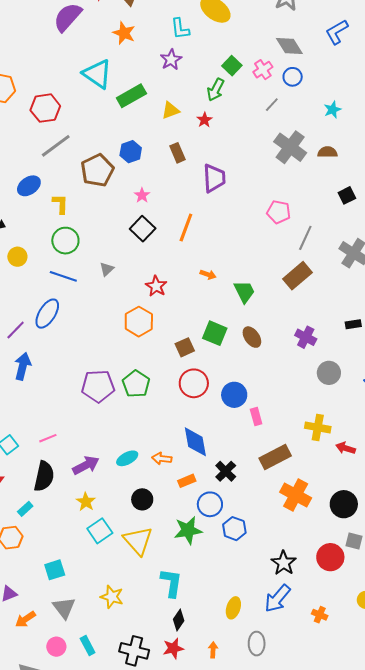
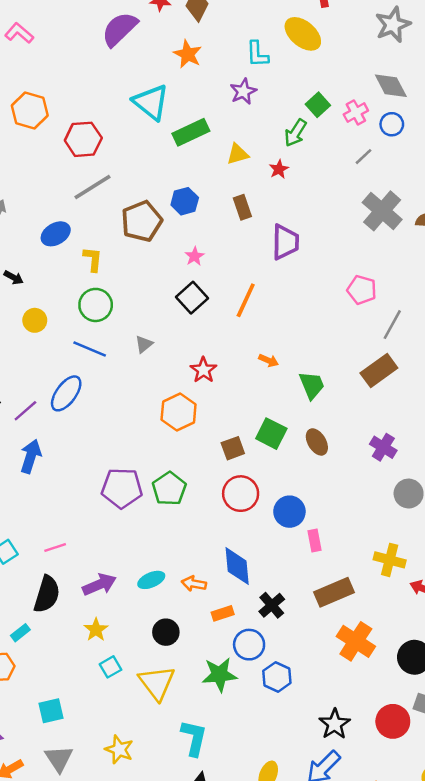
cyan square: (100, 531) -> (110, 667), size x0.7

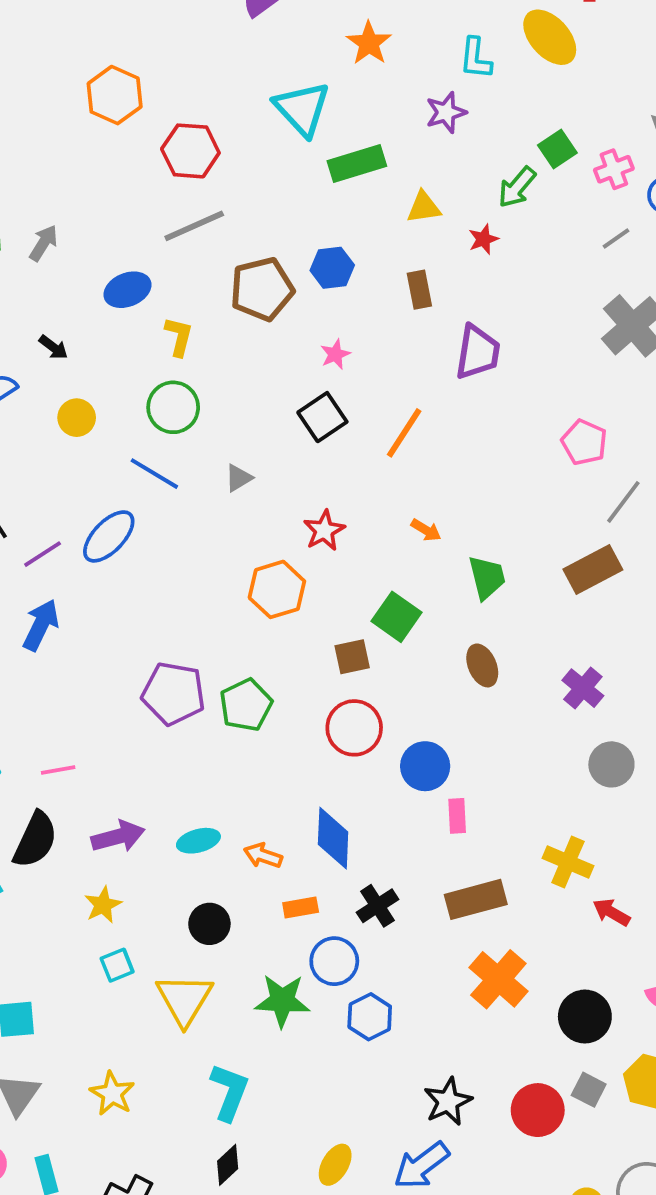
green square: (271, 434) -> (396, 617), moved

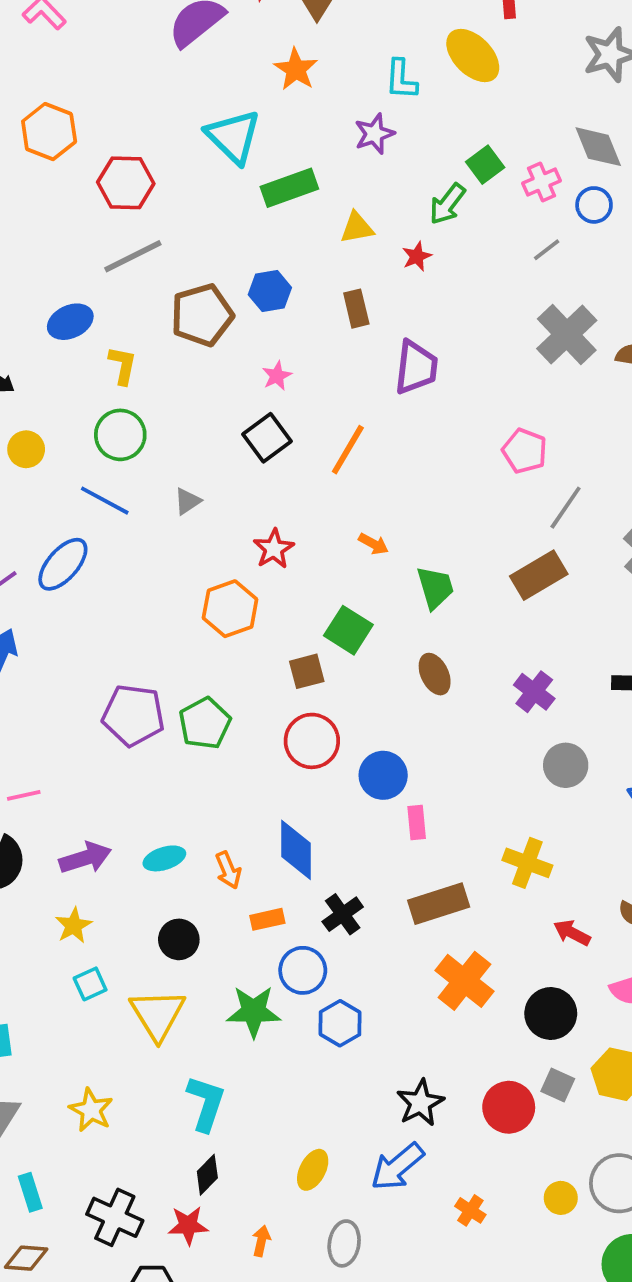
orange arrow: (263, 856) -> (228, 870), turned -129
red arrow: (611, 912) -> (572, 933), moved

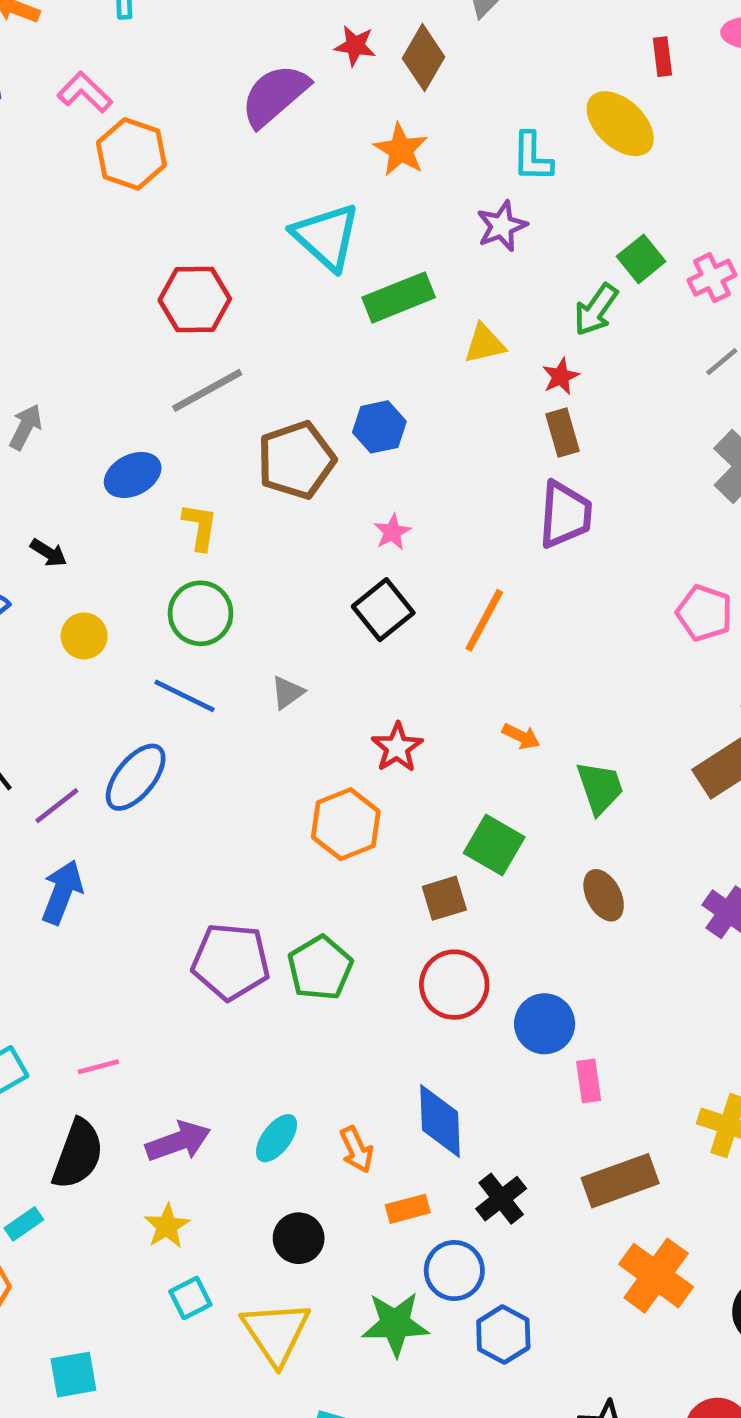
orange hexagon: (49, 132) -> (131, 154), moved
brown rectangle: (356, 309) -> (562, 433), moved
cyan ellipse: (164, 858) -> (277, 1138), turned -33

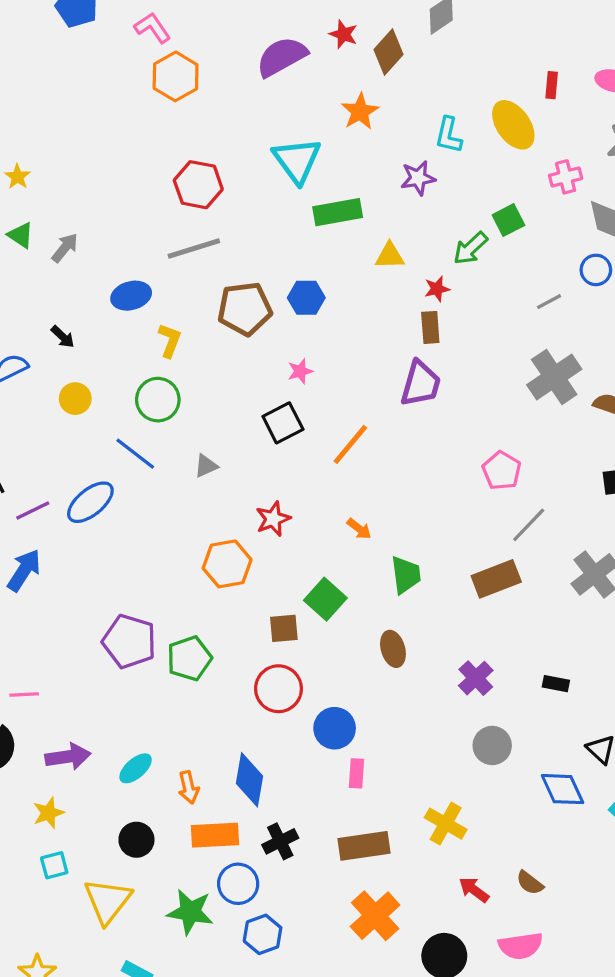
pink cross: (712, 278) -> (566, 177), moved
orange rectangle: (408, 1209) -> (215, 835), size x1.6

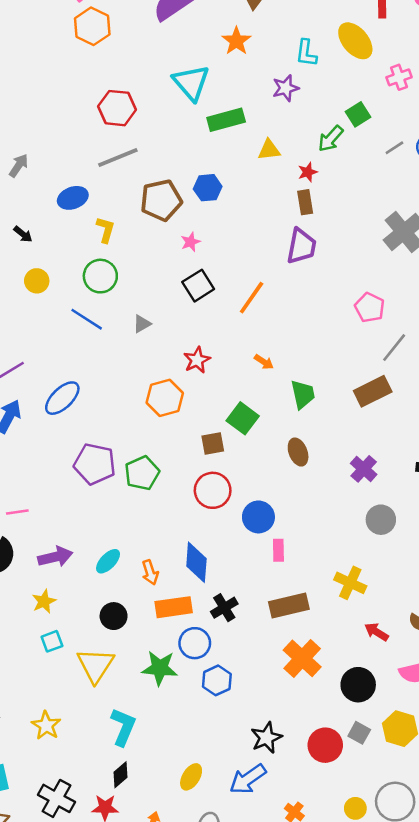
gray line: (549, 302) -> (394, 148), moved
pink star: (300, 371) -> (190, 242), moved
blue ellipse: (90, 502) -> (62, 398), moved

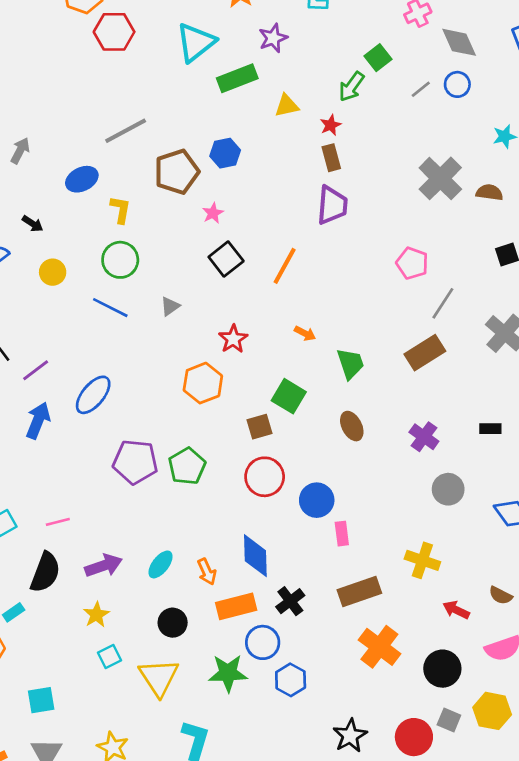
cyan triangle: (191, 83) -> (196, 42), turned 39
purple star: (286, 88) -> (273, 38), moved
red hexagon: (117, 108) -> (114, 32), moved

